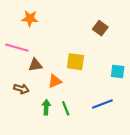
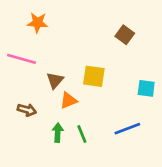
brown triangle: (35, 65) -> (55, 80), moved, turned -40

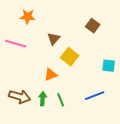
yellow square: (94, 76) -> (70, 57), turned 30
brown triangle: (55, 80) -> (54, 39), moved
brown arrow: (27, 110) -> (20, 97), moved, size x1.5

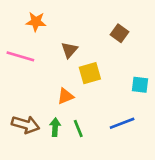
yellow square: (70, 57) -> (90, 73), turned 36

